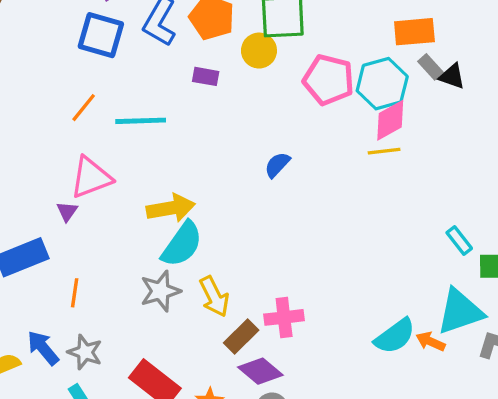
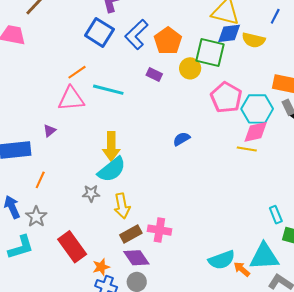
pink triangle: (91, 177) -> (71, 99), moved
yellow arrow: (171, 208) -> (111, 146), turned 84
gray star: (160, 291) -> (91, 193), size x0.7

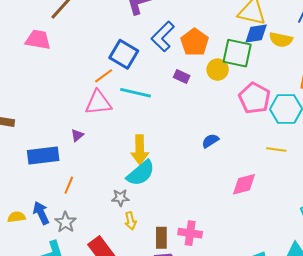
blue square: (99, 32) -> (124, 54), moved
pink diamond: (256, 132) -> (244, 184), moved
yellow arrow: (122, 206) -> (130, 221), moved, size x0.7
brown rectangle: (131, 234) -> (161, 238), turned -60

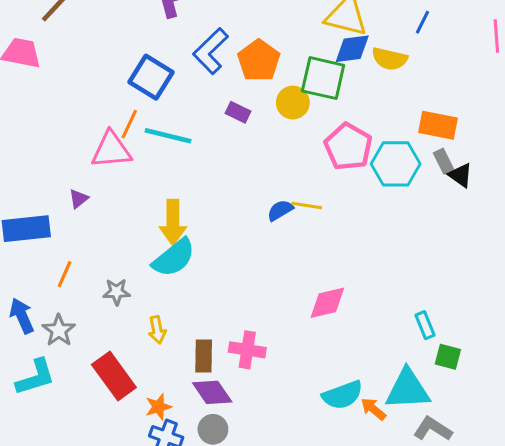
orange line: (104, 76) -> (129, 124), moved, turned -30
yellow line: (276, 150) -> (307, 205), moved
pink diamond: (244, 184) -> (327, 303), moved
gray star: (120, 198) -> (117, 292), moved

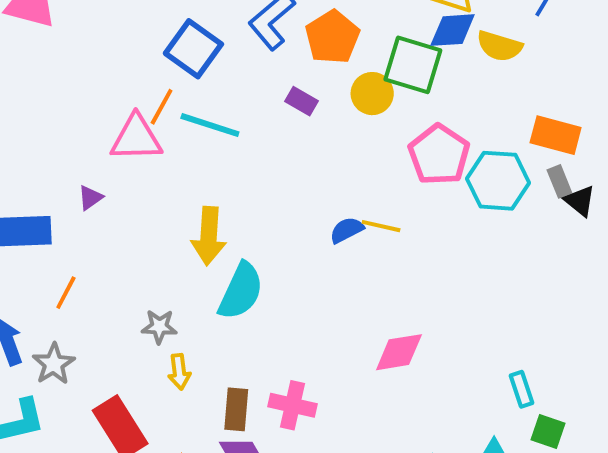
cyan semicircle: (174, 258) -> (241, 291), moved, turned -30
gray star: (117, 292) -> (159, 327), moved

